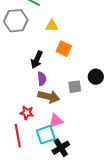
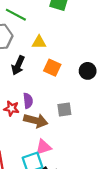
black arrow: (37, 60) -> (18, 65), moved
black circle: (96, 77) -> (88, 71), moved
red star: (27, 113) -> (11, 108), moved

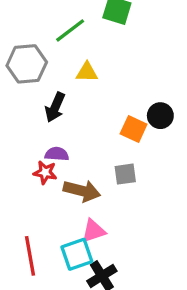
green line: (16, 15) -> (70, 30), moved, turned -65
orange square: (52, 68) -> (134, 129), moved
purple semicircle: (28, 101) -> (57, 154), moved, turned -80

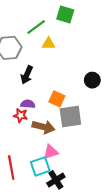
yellow triangle: (87, 72) -> (49, 44), moved
orange square: (134, 129) -> (57, 99), moved
gray square: (125, 174) -> (70, 117), size x1.6

